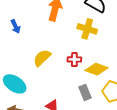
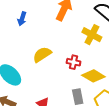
blue arrow: (16, 26) -> (22, 19), turned 32

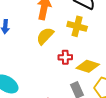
yellow semicircle: (42, 55) -> (45, 36), moved

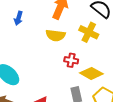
yellow semicircle: (45, 36) -> (56, 35), turned -138

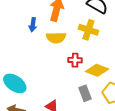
blue arrow: (18, 18) -> (33, 25), moved

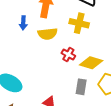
red cross: (75, 60) -> (68, 55), turned 32
gray rectangle: (85, 93) -> (81, 87), turned 35

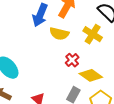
blue arrow: (23, 23) -> (40, 15), size x1.6

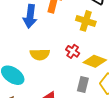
yellow semicircle: (59, 34) -> (40, 54), moved

